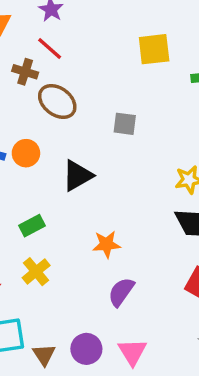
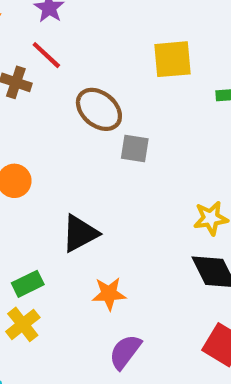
brown ellipse: (57, 102) -> (99, 109), moved
black triangle: (78, 176) -> (80, 233), moved
green rectangle: (32, 226) -> (28, 284), moved

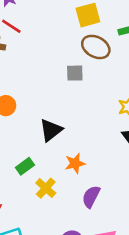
brown ellipse: (99, 109) -> (96, 47), moved
yellow cross: (23, 324) -> (46, 188), moved

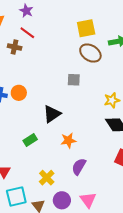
gray square: (75, 73) -> (74, 80), moved
yellow cross: (46, 188) -> (47, 178), moved

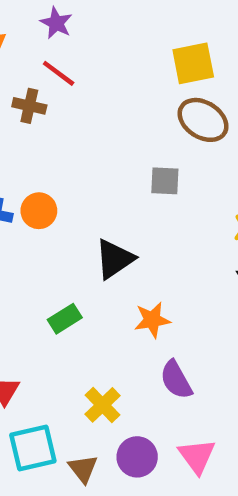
purple semicircle: (79, 167) -> (176, 380), turned -60

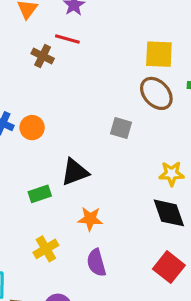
red line: (59, 73) -> (67, 39), turned -35
green rectangle: (65, 319) -> (40, 194), moved
yellow cross: (103, 405) -> (46, 249), moved

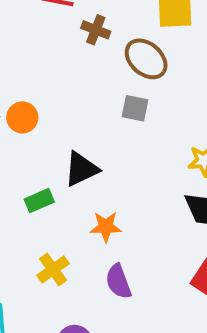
brown cross: (43, 56) -> (96, 30), moved
brown ellipse: (156, 93) -> (146, 59), moved

